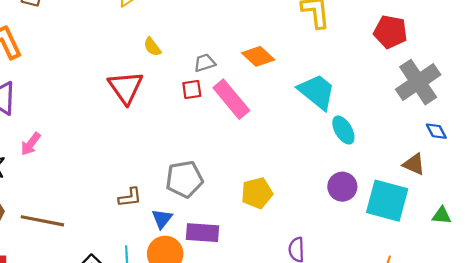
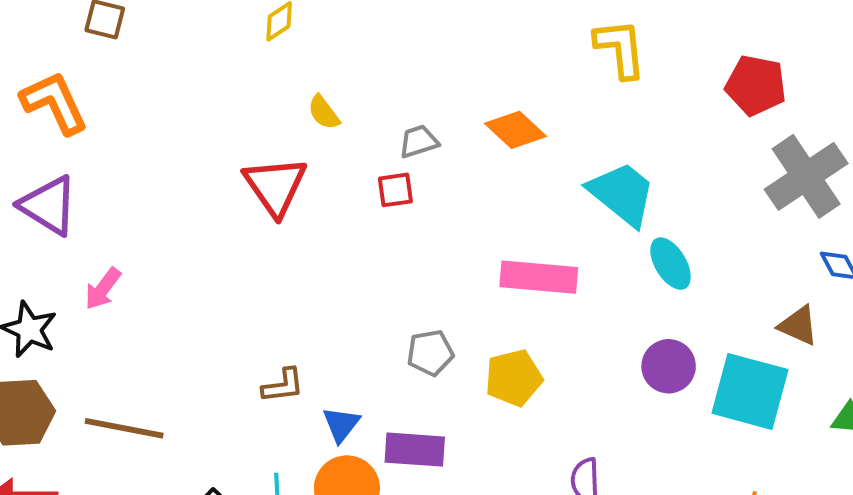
pink rectangle: (231, 99) -> (539, 277), moved, turned -45
gray pentagon: (184, 179) -> (430, 353), moved, size x0.7

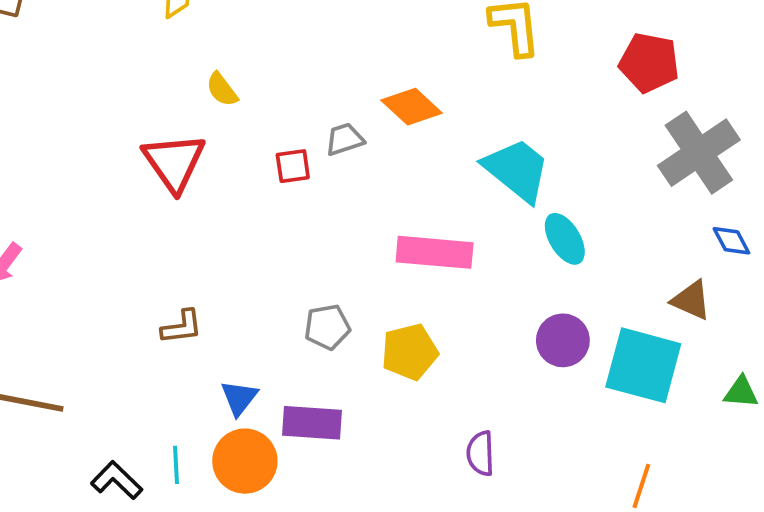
gray trapezoid: (419, 141) -> (345, 139), moved
brown L-shape: (283, 386) -> (182, 327), moved

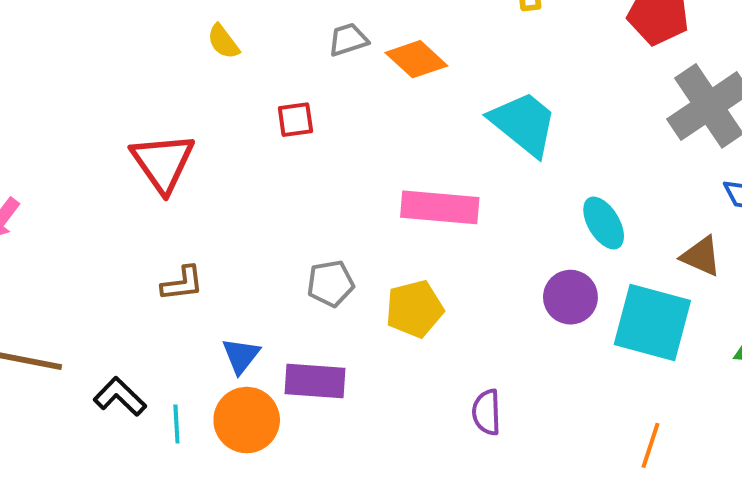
gray trapezoid: (345, 139) -> (348, 40), moved
red triangle: (174, 162) -> (163, 163), moved
cyan ellipse: (565, 239) -> (604, 223), moved
black L-shape: (117, 480) -> (120, 397), moved

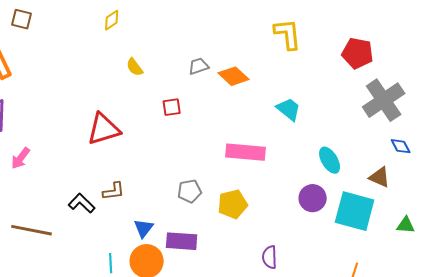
cyan trapezoid: (524, 124) -> (289, 109), size x0.7
red triangle: (163, 163) -> (104, 129), turned 48
black L-shape: (120, 397) -> (82, 203), moved

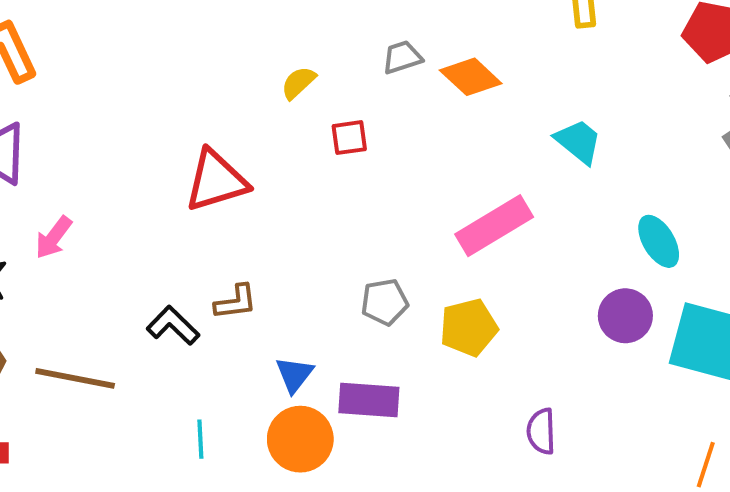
yellow semicircle: (135, 67) -> (298, 83), moved, turned 84
pink rectangle: (246, 152) -> (494, 226), turned -36
cyan line: (111, 263) -> (200, 439), moved

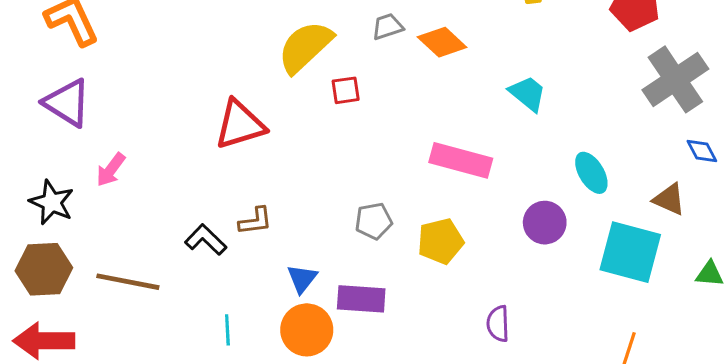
yellow semicircle: (298, 83) -> (305, 47), size x2.0
pink rectangle: (494, 226) -> (461, 160), turned 46
purple circle: (625, 316) -> (545, 223), moved

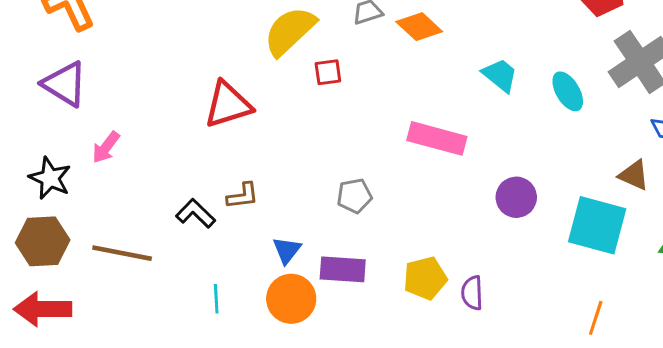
cyan ellipse: (591, 173) -> (568, 91), moved
yellow pentagon: (441, 241) -> (425, 278), moved

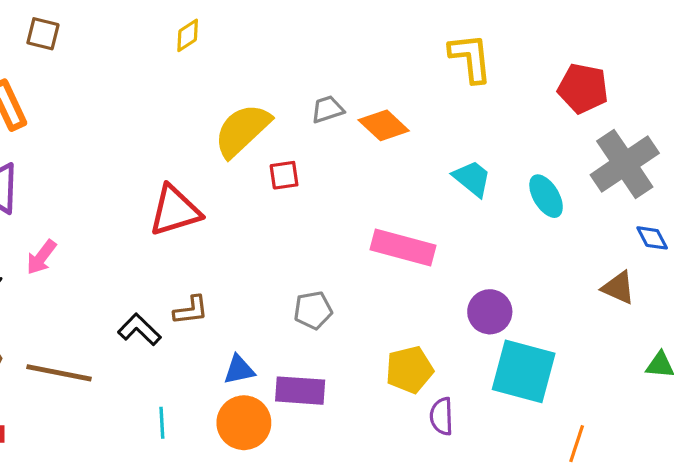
cyan square: (597, 225) -> (524, 371), moved
blue triangle: (287, 250) -> (239, 370), turned 40
yellow pentagon: (425, 278) -> (409, 370), moved

